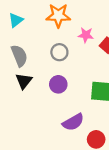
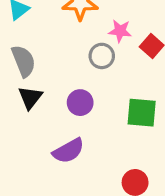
gray circle: (59, 52) -> (102, 56), moved
purple semicircle: (73, 122) -> (68, 151), moved

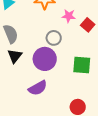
gray circle: (102, 56) -> (54, 38), moved
purple circle: (80, 103) -> (45, 59), size x1.5

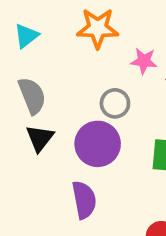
purple semicircle: (38, 88) -> (84, 200), turned -72

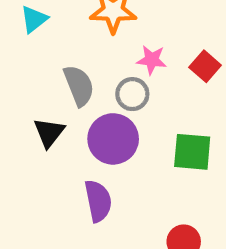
pink star: (144, 61) -> (152, 60), moved
gray semicircle: (32, 96) -> (79, 85), moved

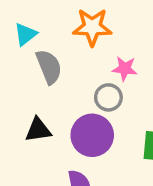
gray semicircle: (79, 85) -> (49, 67), moved
black triangle: (49, 133) -> (38, 130), turned 44

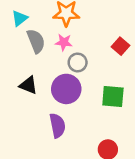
pink star: (125, 69) -> (64, 42), moved
black triangle: (38, 130) -> (28, 85), turned 30

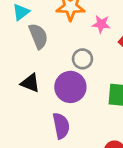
pink star: (64, 42) -> (101, 24), moved

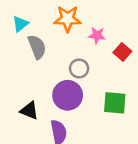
black triangle: (30, 83) -> (29, 111), moved

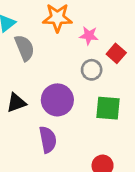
gray circle: (79, 69) -> (92, 70), moved
black triangle: (29, 111) -> (16, 103), moved, turned -42

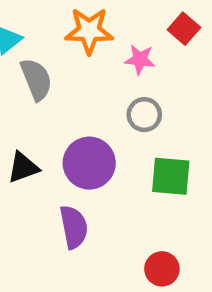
red square: (116, 53) -> (184, 29), moved

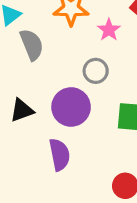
pink star: (140, 59) -> (109, 30), turned 30
gray circle: (144, 115) -> (96, 71), moved

